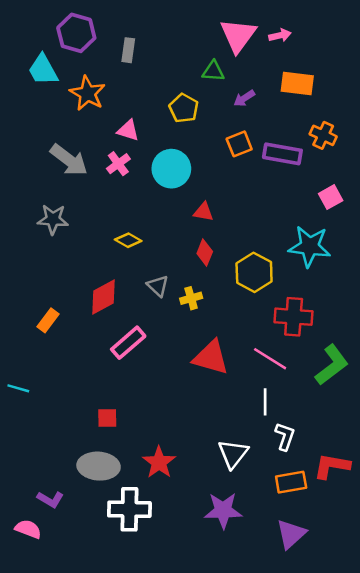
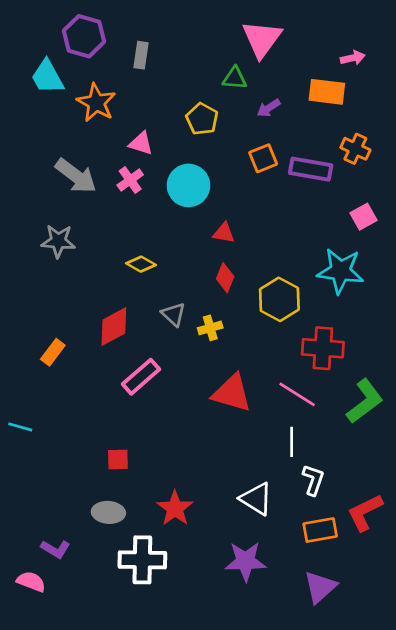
pink arrow: (280, 35) -> (353, 58), moved
white triangle: (233, 454) -> (256, 499), turned -36
gray ellipse: (99, 466) -> (108, 512), size x0.7
red L-shape: (332, 466) -> (365, 512), turned -36

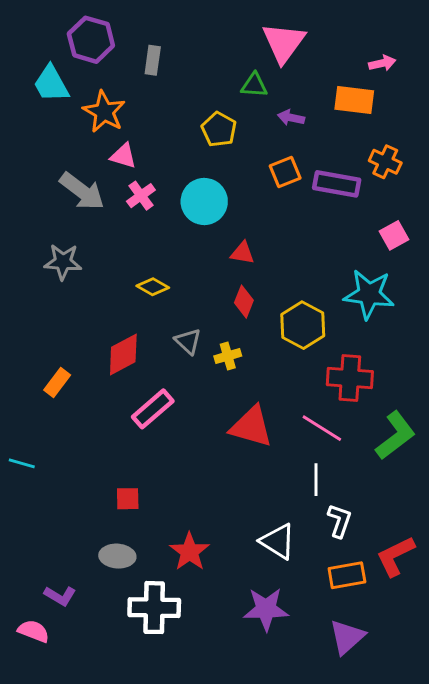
purple arrow: (269, 108) -> (291, 118), turned 45
pink triangle: (141, 143) -> (123, 156), moved

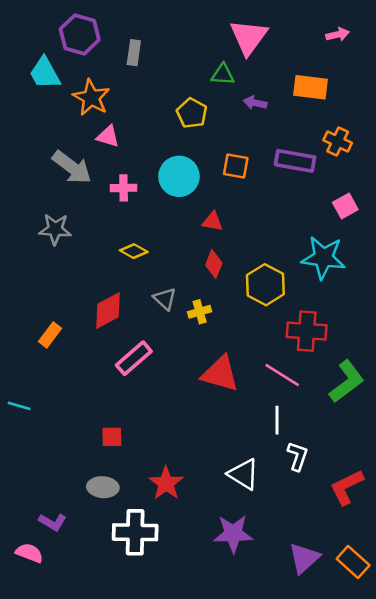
pink arrow: (382, 63) -> (338, 34), moved
orange square: (285, 172) -> (236, 166), moved, turned 32
pink cross: (141, 196) -> (124, 188), moved, turned 35
orange rectangle: (347, 575) -> (353, 562), moved, turned 52

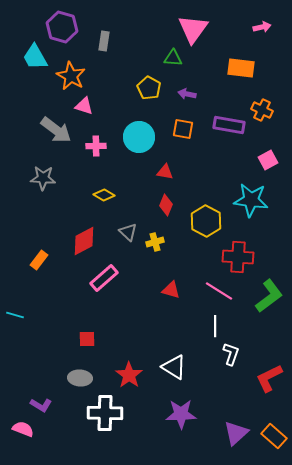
purple arrow: (255, 103) -> (187, 94), moved
red triangle: (220, 374) -> (171, 290), size x0.6
white triangle: (243, 474) -> (174, 367), moved

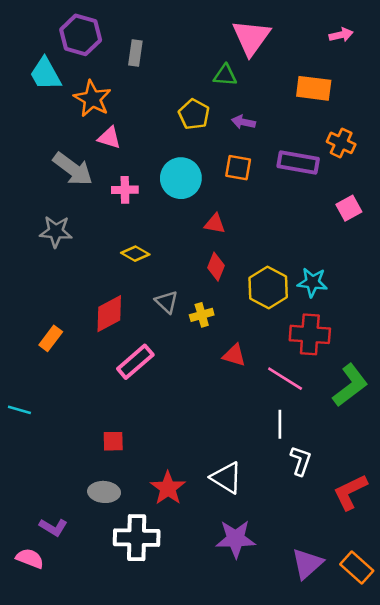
cyan star: (251, 200) -> (312, 282), moved, size x0.7
red triangle: (171, 290) -> (234, 355), moved

